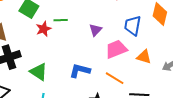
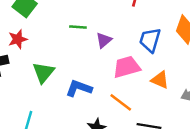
green line: (61, 20) -> (78, 27), moved
red star: (44, 29) -> (18, 39), moved
green triangle: (39, 72) -> (43, 72), moved, turned 30

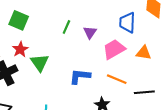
green line: (78, 27) -> (66, 27), turned -56
green triangle: (43, 72) -> (40, 63), moved

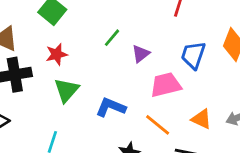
red star: (20, 49) -> (57, 54), moved
orange triangle: (144, 53) -> (201, 119), moved
green triangle: (40, 63) -> (66, 90), moved

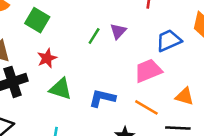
purple triangle: (141, 54) -> (118, 31), moved
blue trapezoid: (193, 55) -> (169, 41), turned 56
green triangle: (66, 90) -> (61, 89), turned -45

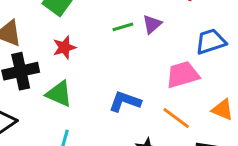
green line: (94, 36) -> (123, 27), turned 36
green triangle: (61, 89) -> (59, 94), moved

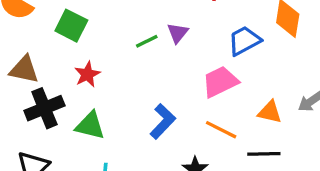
blue L-shape: (125, 101) -> (163, 121), turned 124

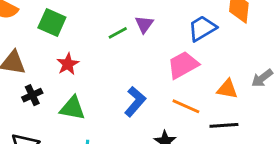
black cross: (44, 108) -> (32, 95), size x0.6

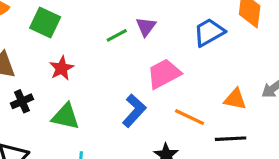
pink trapezoid: (183, 65) -> (164, 74), moved

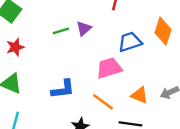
pink trapezoid: (164, 74) -> (109, 68), moved
blue L-shape: (134, 111) -> (63, 89), turned 30

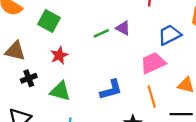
purple triangle: (84, 29) -> (123, 28), turned -42
orange line: (103, 102) -> (152, 97), turned 45

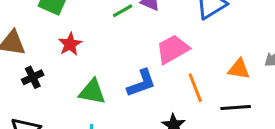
pink trapezoid: (153, 63) -> (173, 49), moved
green triangle: (60, 91) -> (92, 92), moved

